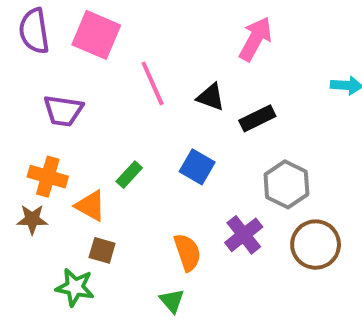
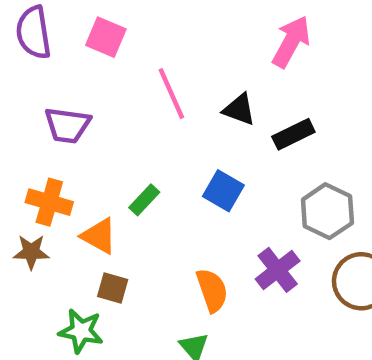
pink square: (96, 35) -> (106, 37), size x0.7

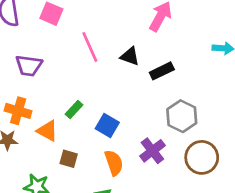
blue square: (223, 191) -> (107, 125), moved
brown square: (113, 288) -> (69, 159), moved

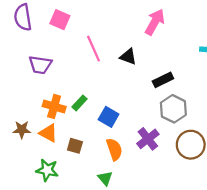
black rectangle: (162, 71) -> (163, 80), moved
orange cross: (18, 111) -> (54, 106), moved
orange triangle: (47, 131) -> (48, 133), moved

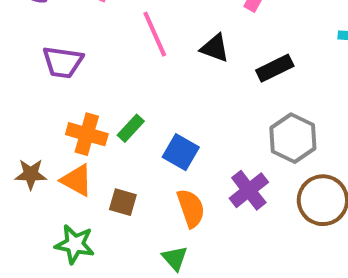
black rectangle: (163, 80) -> (275, 68), moved

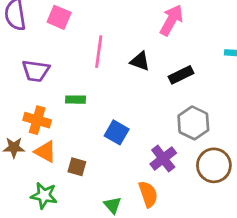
pink line: (155, 34) -> (99, 52), turned 32
green rectangle: (131, 128) -> (76, 100), moved, turned 48
orange cross: (87, 134) -> (37, 120), moved
orange semicircle: (191, 208) -> (148, 194), moved

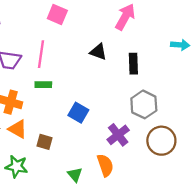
pink square: (59, 17) -> (57, 14), moved
pink line: (99, 52) -> (41, 54), moved
black rectangle: (181, 75) -> (133, 64), turned -66

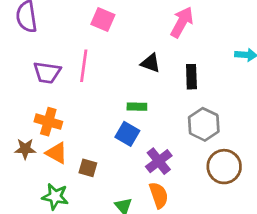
green rectangle: (43, 85) -> (137, 107), moved
purple cross: (118, 135) -> (159, 161), moved

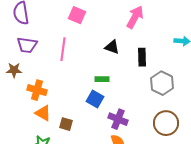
purple trapezoid: (47, 73) -> (27, 45), moved
gray hexagon: (204, 124) -> (162, 83), moved
brown star: (25, 149) -> (14, 70), moved
purple cross: (159, 161) -> (118, 119), turned -30

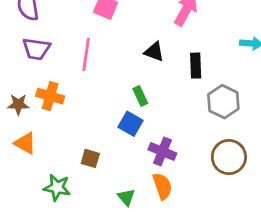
brown star: (14, 70) -> (18, 104), moved
green rectangle: (102, 79) -> (140, 96), turned 64
orange cross: (37, 90) -> (50, 96), moved
orange triangle: (43, 113) -> (25, 143), moved

